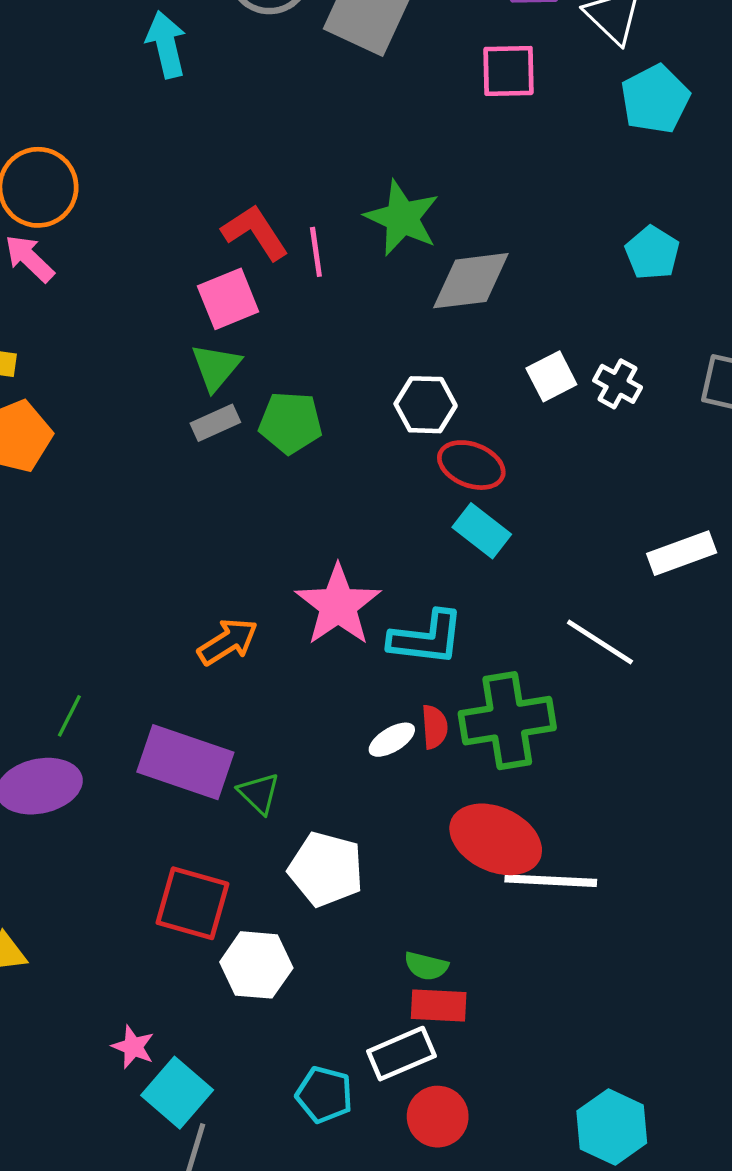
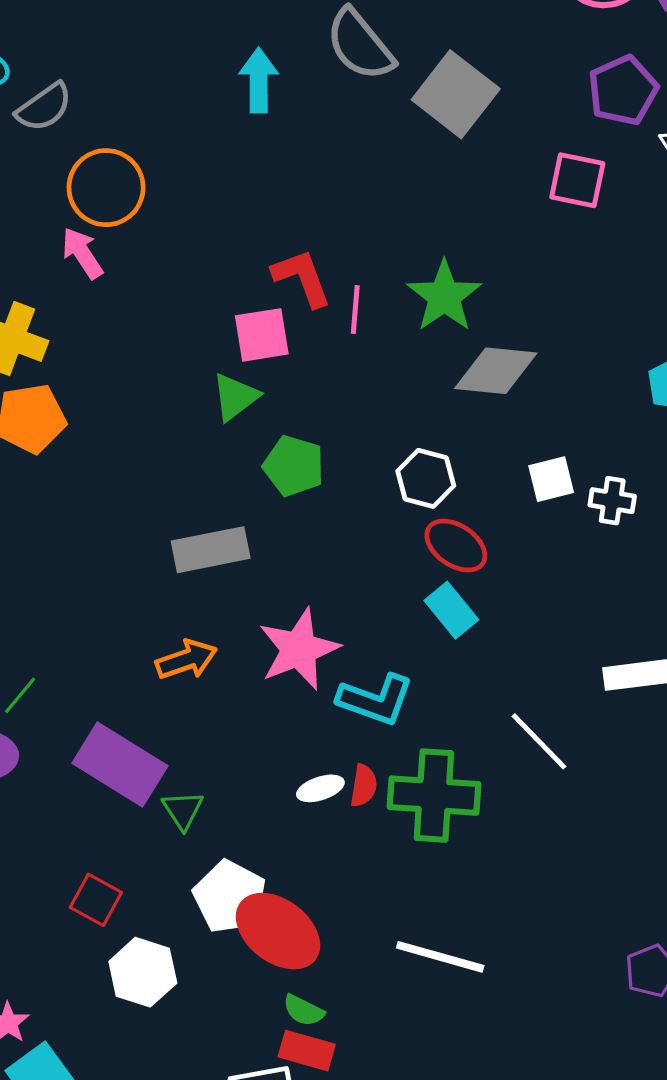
white cross: (618, 384) -> (612, 501), turned -33
gray rectangle: (215, 423) -> (211, 550), moved, size x1.6
red ellipse: (496, 839) -> (278, 931), moved
red square: (193, 903) -> (96, 900), size x0.7

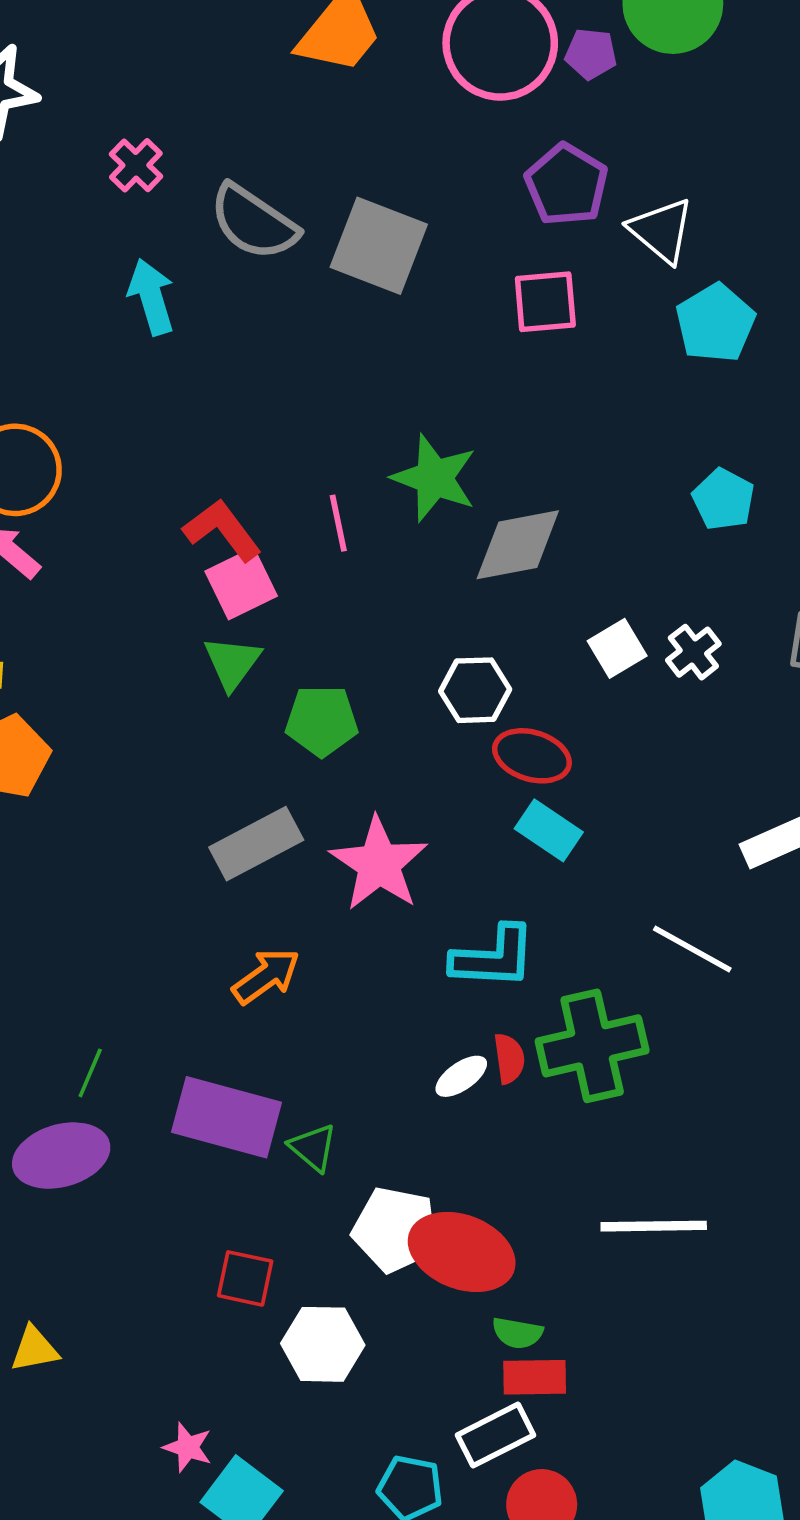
red L-shape: (302, 278) -> (222, 530), moved
white cross: (612, 501) -> (693, 652), turned -30
pink star: (299, 649) -> (379, 864), moved

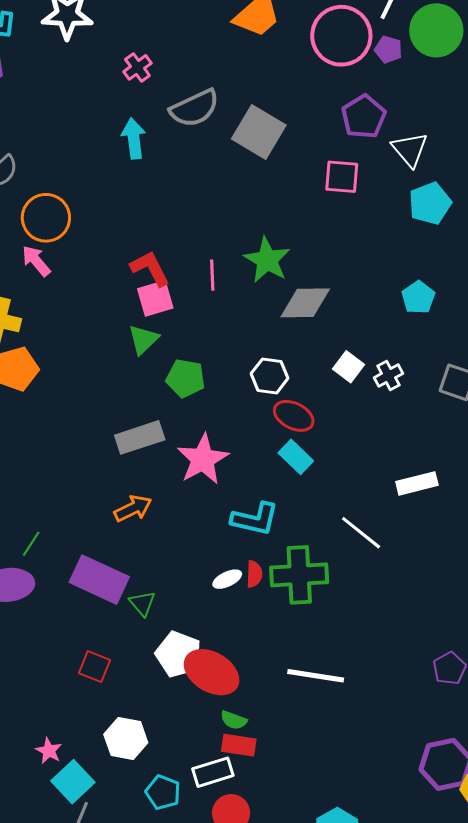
gray semicircle: (254, 222) -> (195, 108), turned -69
white square: (617, 648) -> (348, 367), turned -32
white hexagon: (323, 1344) -> (126, 738), moved

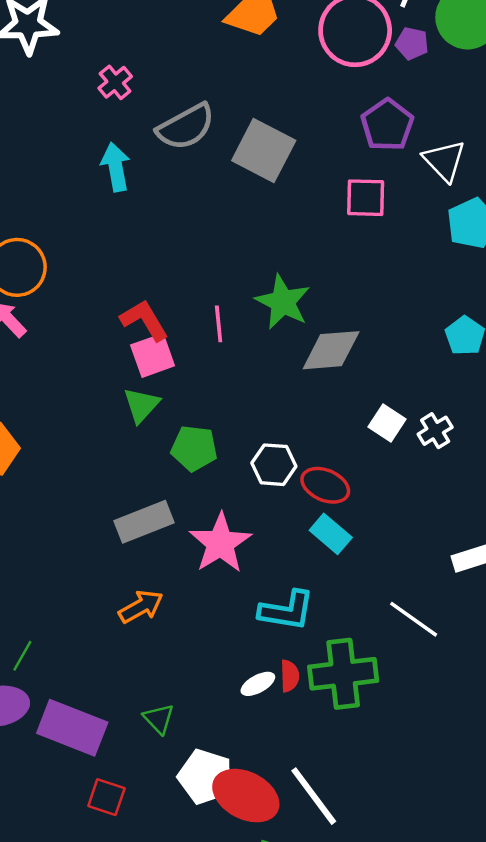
white hexagon: (270, 376) -> (274, 465), moved
purple rectangle: (99, 580) -> (72, 728), moved
white line: (316, 676) -> (314, 796), moved, turned 48

